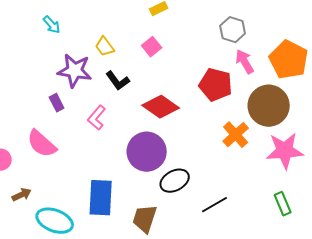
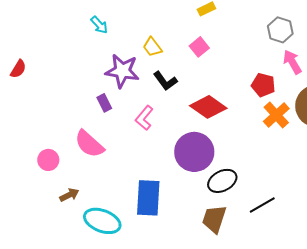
red pentagon: (216, 85) -> (263, 85), size x0.7
orange cross: (236, 135) -> (276, 115), moved
brown trapezoid: (145, 219) -> (214, 219), moved

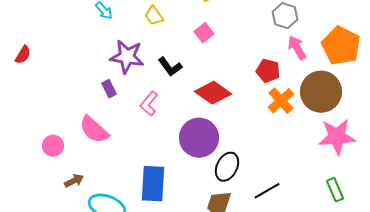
yellow trapezoid: (152, 47) -> (154, 16), moved
black ellipse: (222, 181) -> (227, 167), turned -36

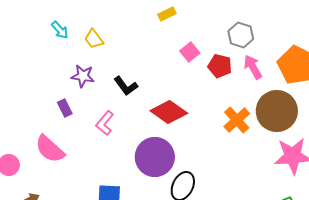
yellow trapezoid: (154, 16) -> (94, 39), moved
pink square: (204, 33) -> (190, 52), moved
purple star: (127, 57) -> (83, 76), size x0.7
red pentagon: (268, 71) -> (220, 66), moved

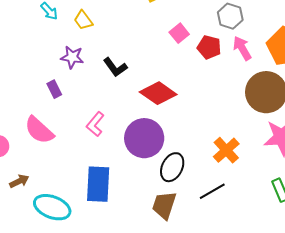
orange cross: (237, 120) -> (226, 150), moved
pink L-shape: (105, 123) -> (95, 124), moved

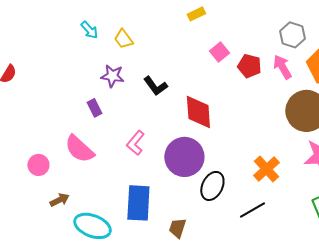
gray hexagon: (230, 16) -> (292, 35), moved
red diamond: (158, 93) -> (198, 112), turned 51
brown trapezoid: (164, 205) -> (177, 228), moved, size x0.7

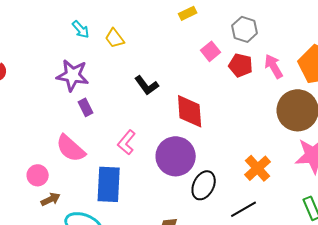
gray hexagon: (292, 35) -> (245, 29), moved
purple star: (112, 76) -> (73, 75), moved, size x1.4
pink circle: (38, 165) -> (38, 175), moved
blue rectangle: (138, 203) -> (109, 184), moved

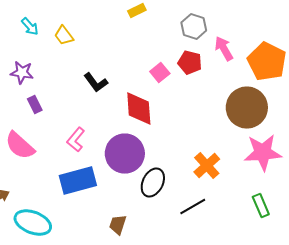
pink square: (211, 51) -> (160, 72), moved
pink arrow: (274, 66) -> (224, 48), moved
purple star: (73, 75) -> (22, 72), size x0.7
blue rectangle: (109, 184) -> (78, 180), moved, turned 72

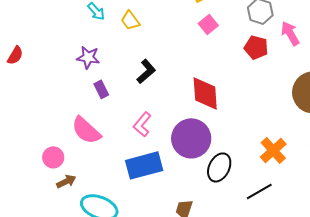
pink square: (160, 72) -> (208, 24), moved
black L-shape: (96, 82) -> (146, 71), moved, turned -95

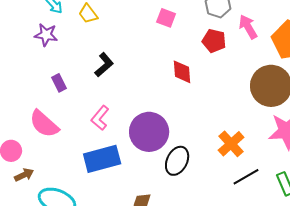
pink square: (208, 24) -> (166, 18), turned -30
purple star: (88, 57) -> (46, 35), moved
red diamond: (205, 93) -> (182, 72), moved, size x0.7
black line: (259, 191) -> (246, 177), moved

